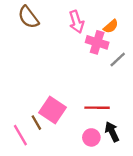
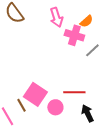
pink circle: (91, 137) -> (55, 107), moved

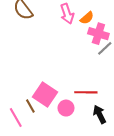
orange semicircle: (86, 21) -> (87, 18), moved
pink cross: (74, 35) -> (98, 34), moved

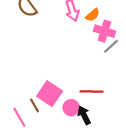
black arrow: (100, 114) -> (84, 115), moved

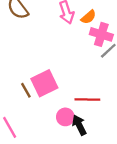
pink square: (50, 94) -> (44, 83), moved, turned 30
brown line: (34, 105) -> (26, 90), moved

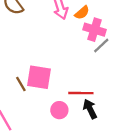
pink square: (44, 83) -> (39, 77), turned 35
black arrow: (79, 125) -> (90, 109), moved

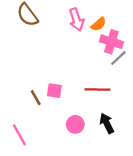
pink square: (39, 77) -> (54, 91), size x0.6
red line: (81, 93) -> (97, 89), moved

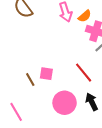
red line: (97, 89) -> (84, 73), turned 50
pink circle: (75, 124) -> (65, 103), size x1.5

